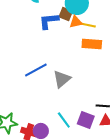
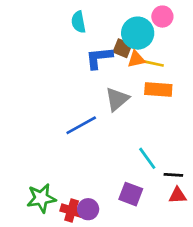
gray triangle: (62, 79) -> (117, 99), moved
cyan line: (64, 120) -> (147, 158), moved
purple square: (86, 120) -> (131, 194), moved

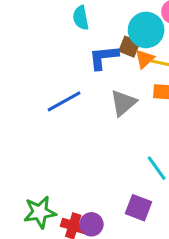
orange triangle: (136, 59) -> (145, 59), turned -30
blue line: (81, 125) -> (64, 101), moved

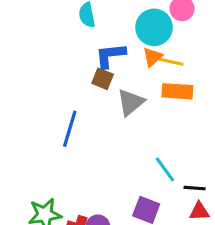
brown square: (129, 47) -> (103, 79), moved
blue line: (64, 101) -> (70, 129), moved, turned -44

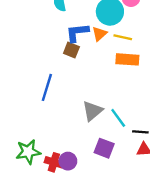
orange triangle: (152, 57) -> (99, 34), moved
gray triangle: (131, 102) -> (92, 111), moved

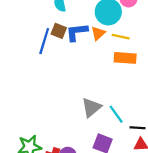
brown square: (71, 50) -> (59, 31), moved
blue line: (47, 87) -> (44, 41), moved

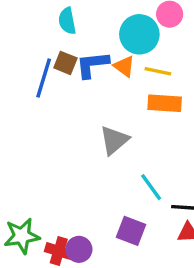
orange triangle: (98, 33) -> (124, 66), turned -42
gray triangle: (91, 107) -> (114, 140), moved

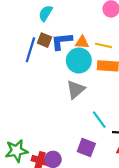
cyan semicircle: (67, 21) -> (46, 13), turned 42
cyan circle: (139, 34) -> (79, 61), moved
orange triangle: (124, 66) -> (82, 42), turned -32

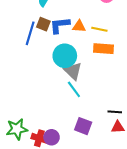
cyan circle: (79, 61) -> (65, 56), moved
gray triangle: (76, 90) -> (73, 71), turned -36
cyan line: (99, 120) -> (74, 89), moved

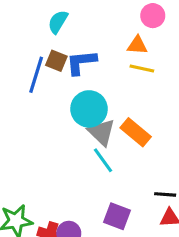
orange triangle: (79, 26) -> (137, 45), moved
orange rectangle: (104, 49) -> (136, 132), moved, turned 36

